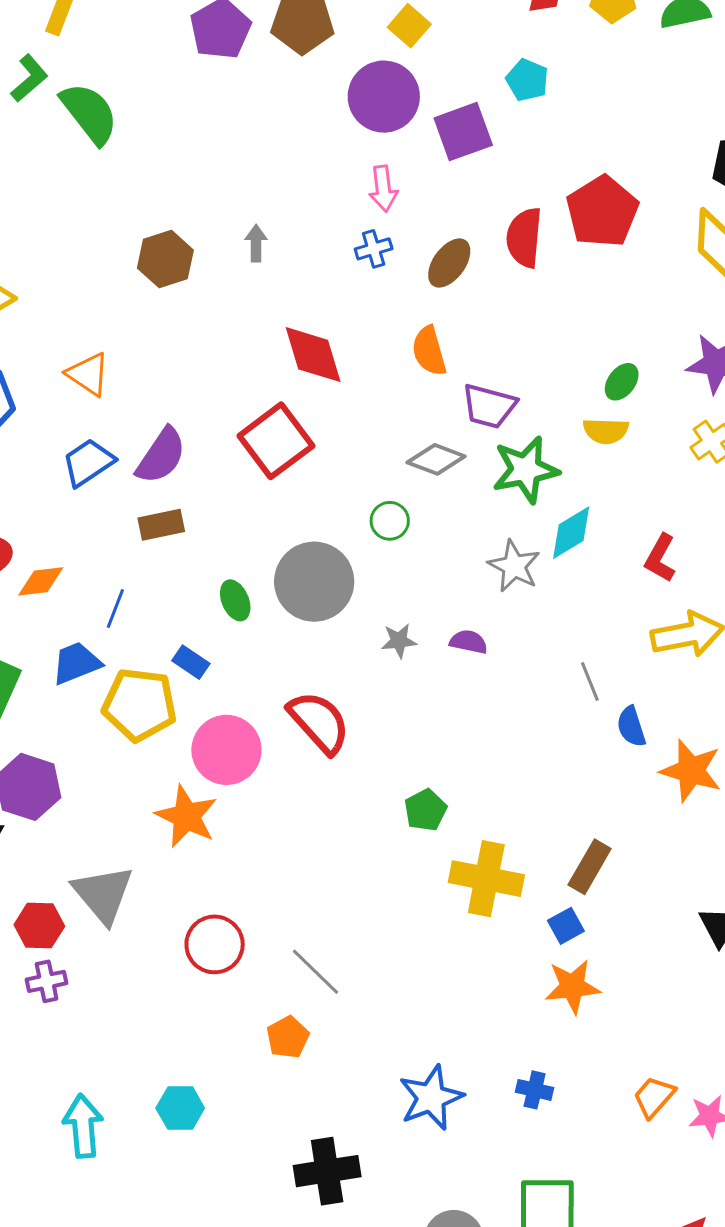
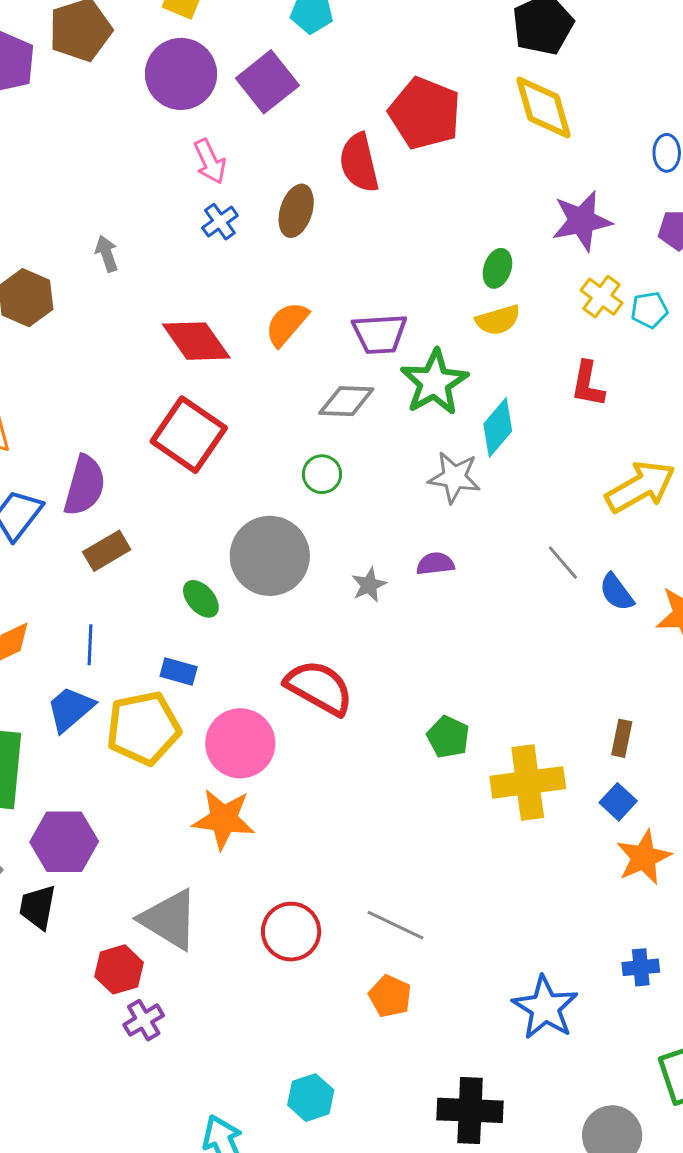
orange semicircle: (429, 351) -> (287, 324), moved, turned 75
red L-shape: (660, 558) -> (588, 384), moved
brown rectangle: (590, 867) -> (622, 738), size x0.7
black cross: (327, 1171) -> (470, 1110), turned 30

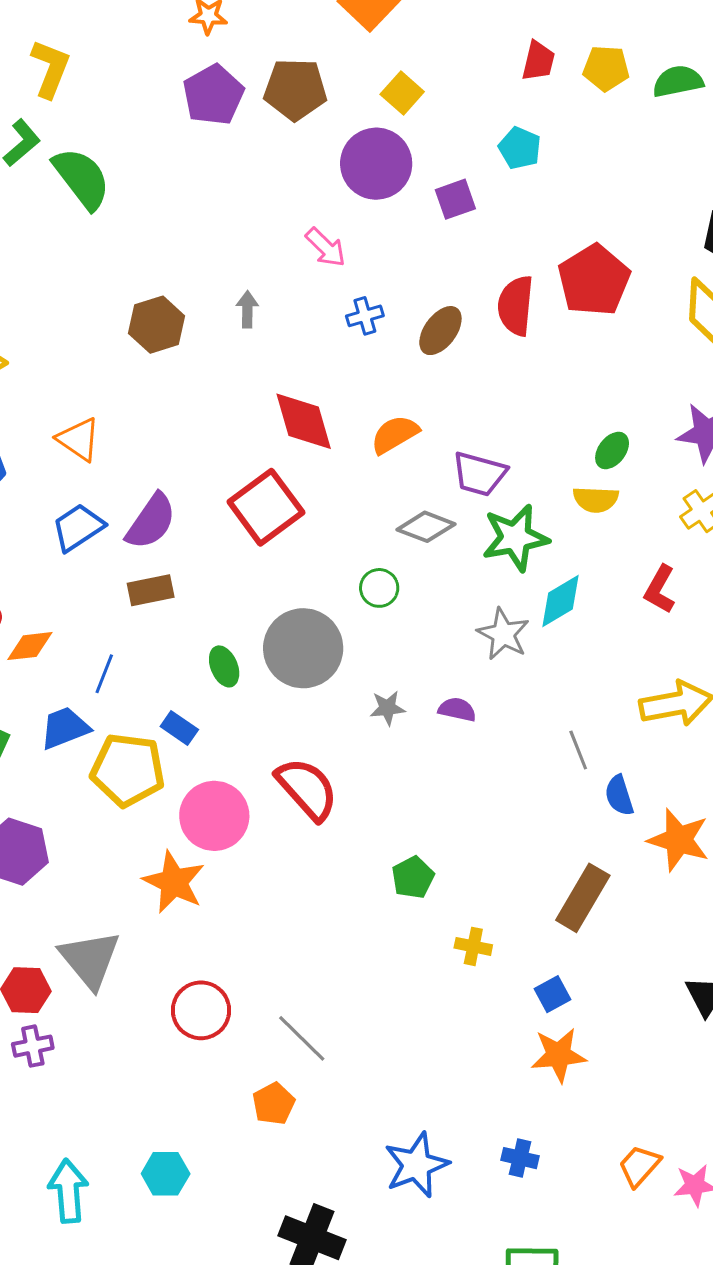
purple square: (267, 82) -> (455, 199), size x0.7
pink arrow: (210, 161) -> (326, 247), moved, turned -39
brown rectangle: (622, 738) -> (583, 898), moved, size x1.8
yellow cross: (528, 782) -> (473, 946), size x0.5

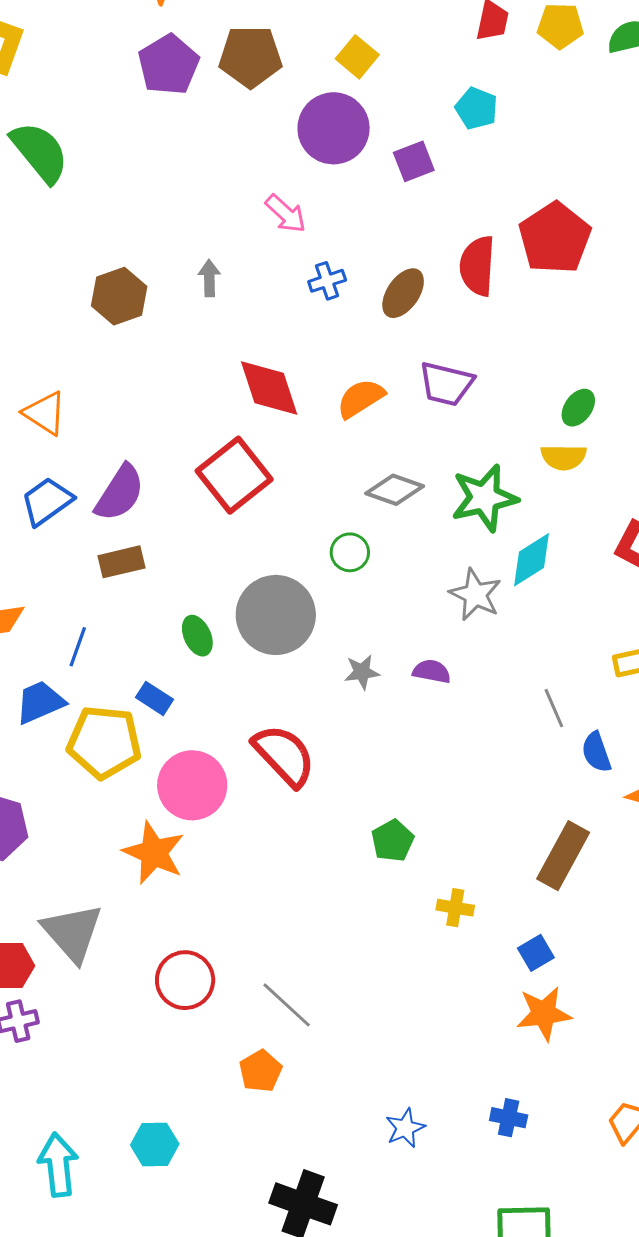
purple trapezoid: (479, 474) -> (446, 384), moved
blue star: (416, 1165) -> (405, 1128), size x0.6

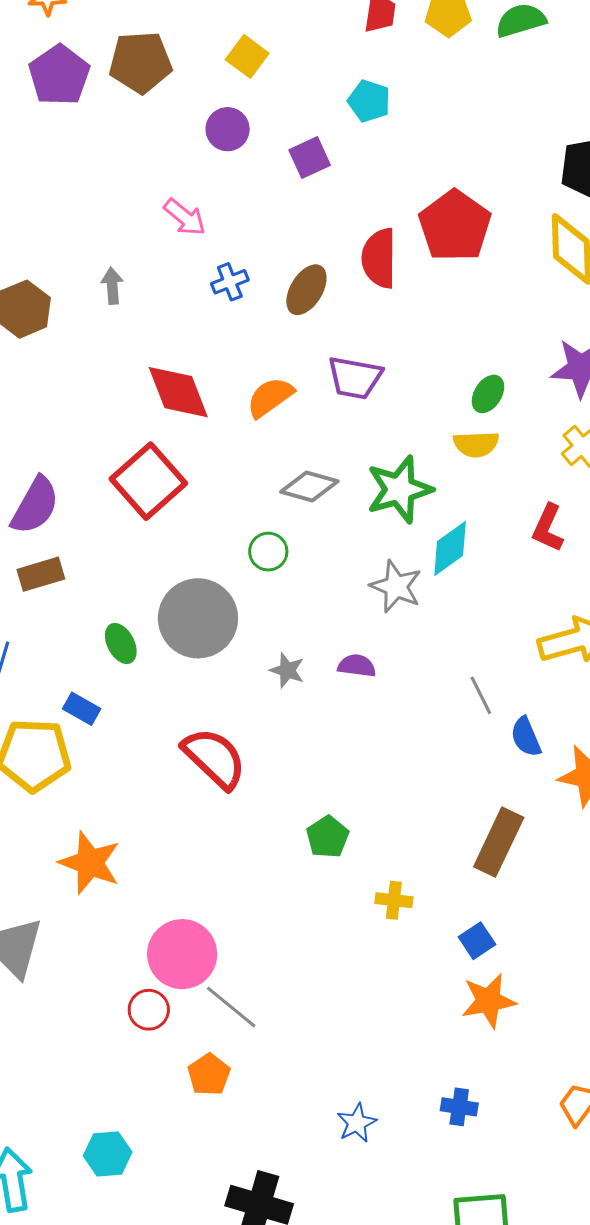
purple circle: (334, 128) -> (228, 129), size x0.6
gray star: (362, 672) -> (287, 670), turned 30
pink circle: (192, 785) -> (182, 954), moved
red circle: (185, 980) -> (149, 1010), moved, size x0.7

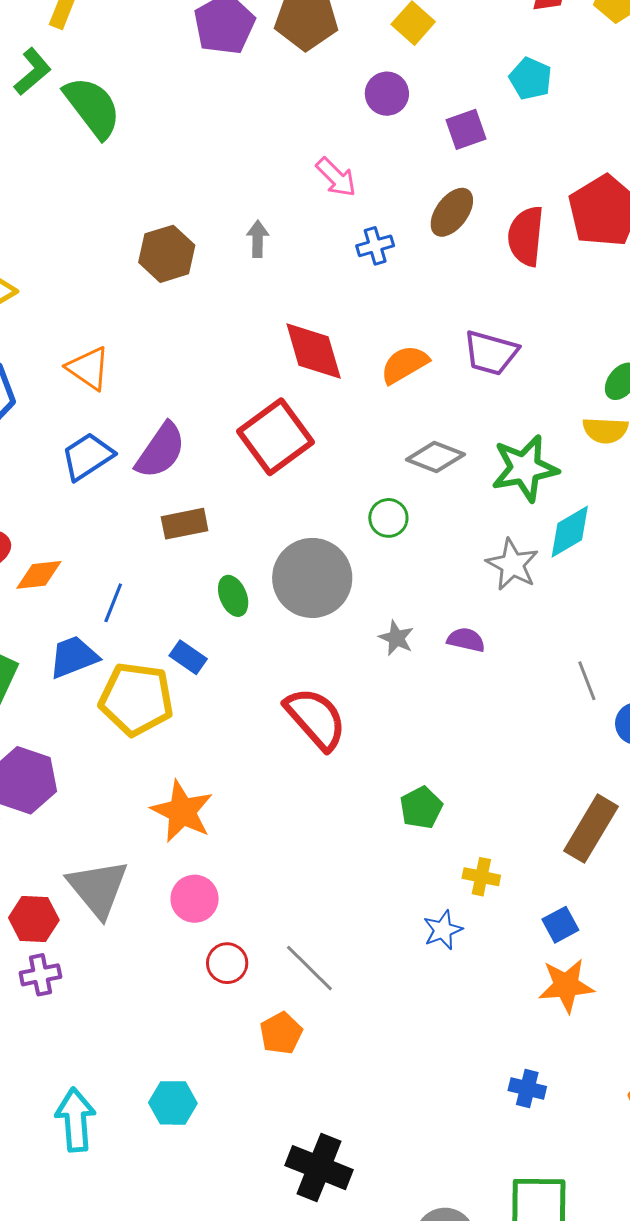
brown ellipse: (306, 290) -> (452, 212), moved
brown rectangle: (41, 574) -> (185, 524), moved
pink circle: (182, 954) -> (195, 899), moved, size x0.7
blue star: (357, 1123) -> (443, 930), moved

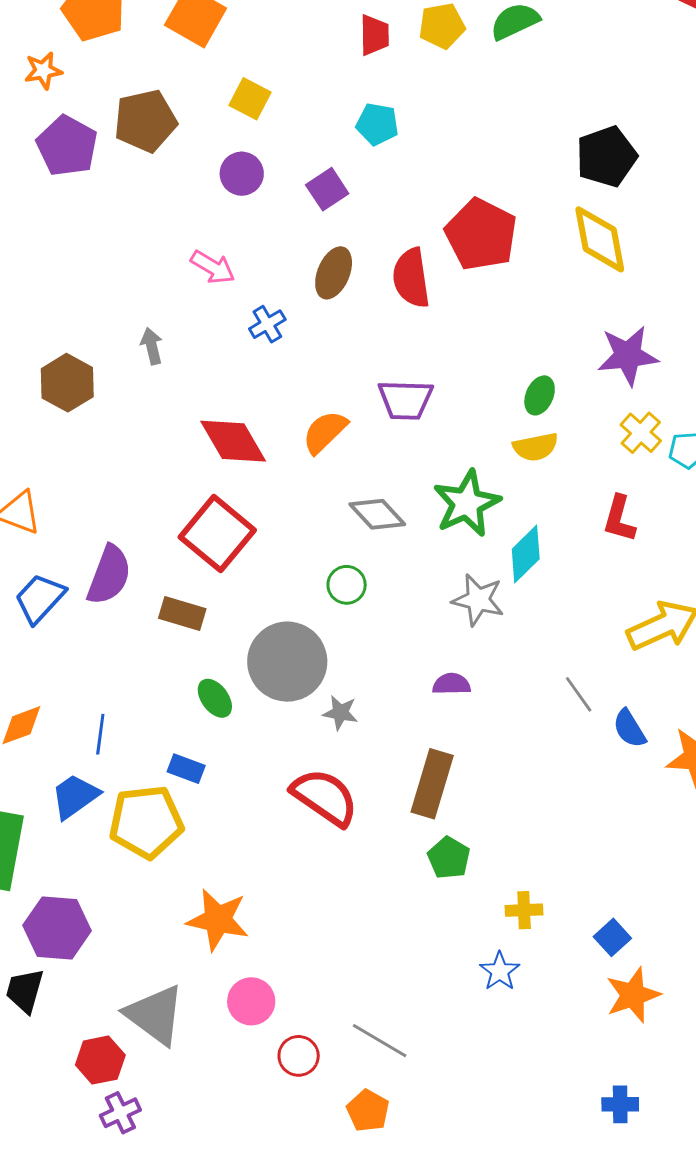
gray diamond: (435, 457) -> (377, 514), turned 40
brown rectangle: (185, 524) -> (182, 614), moved, turned 42
gray star: (396, 638) -> (340, 713), moved
brown rectangle: (591, 829) -> (432, 784), moved

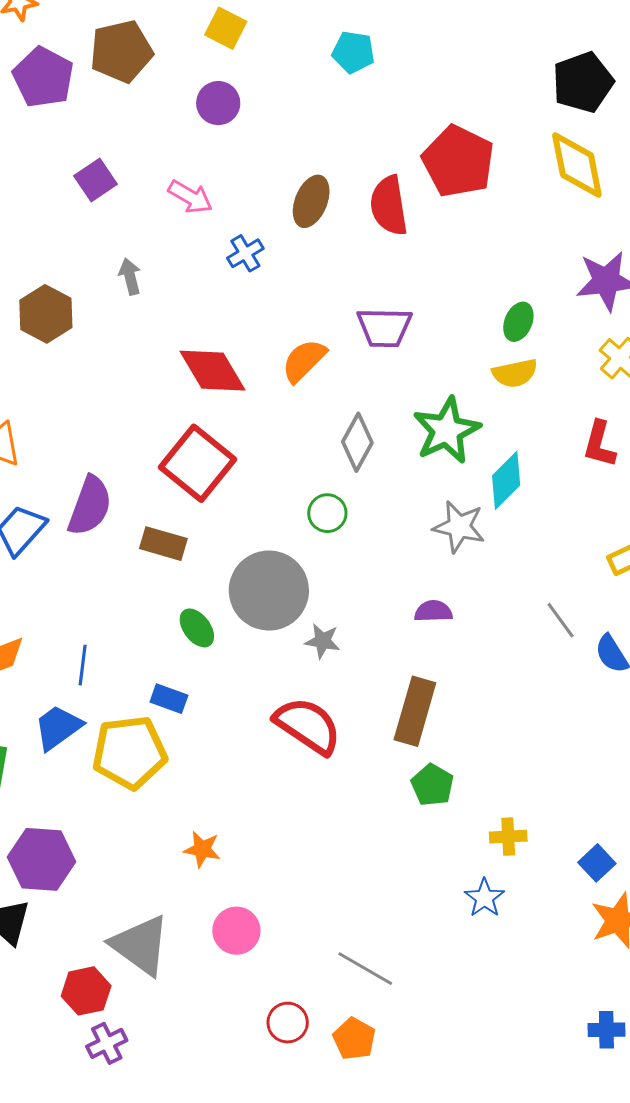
purple square: (327, 189) -> (95, 180), moved
gray diamond: (377, 514) -> (357, 442), turned 72
orange star: (218, 920) -> (202, 849), size x0.6
red circle: (299, 1056) -> (288, 1023), moved

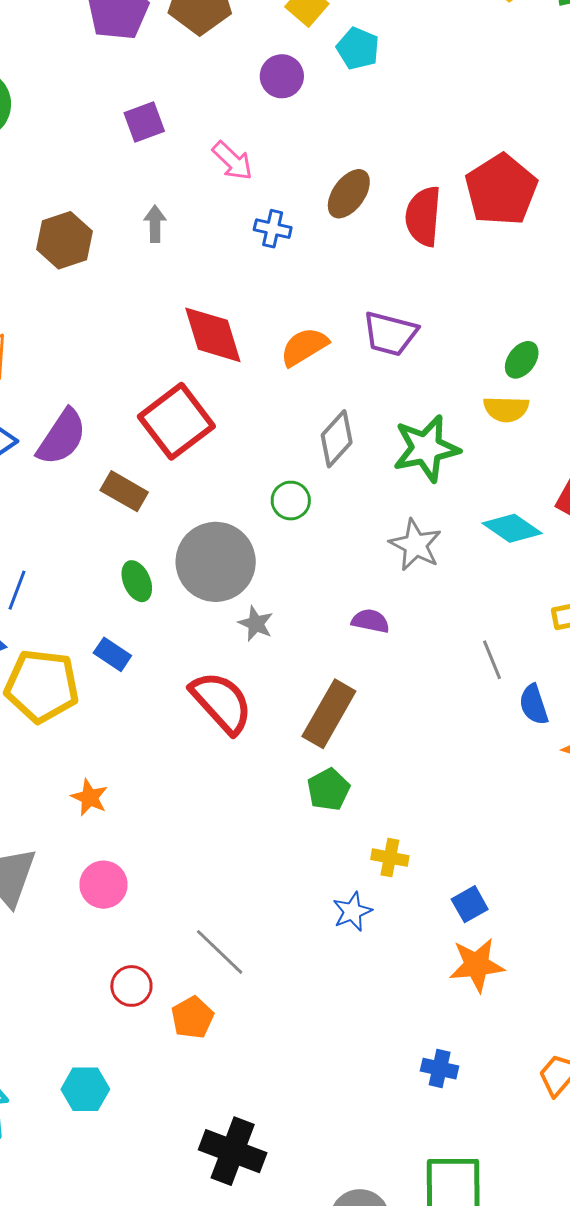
cyan pentagon: (353, 52) -> (358, 48), moved
blue cross: (245, 253) -> (273, 229), turned 30
cyan diamond: (506, 480) -> (512, 528), moved, turned 66
blue rectangle: (169, 699) -> (112, 654), moved

